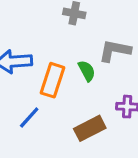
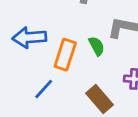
brown rectangle: (90, 128) -> (99, 99), turned 76

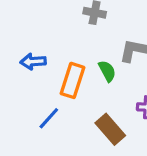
blue arrow: (29, 37) -> (33, 62), size x0.7

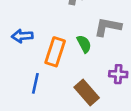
blue line: (49, 118) -> (35, 83), turned -30

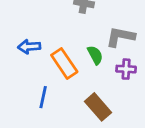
orange rectangle: (55, 52) -> (64, 63), turned -52
purple cross: (118, 74) -> (126, 69), moved

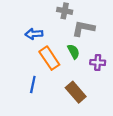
gray L-shape: (120, 37) -> (83, 28), moved
blue arrow: (29, 47) -> (34, 34), moved

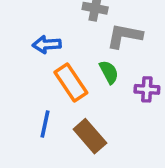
brown rectangle: (76, 92) -> (90, 136), moved

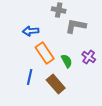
green semicircle: (109, 72) -> (67, 61), moved
purple cross: (147, 89) -> (89, 57), turned 32

